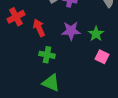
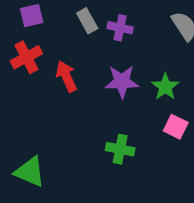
green cross: (47, 55) -> (120, 149), moved
green triangle: (51, 83) -> (30, 172), moved

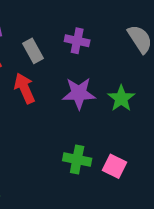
gray rectangle: (87, 21) -> (33, 51), moved
pink square: (176, 127) -> (114, 166), moved

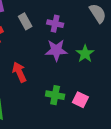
purple cross: (77, 41) -> (55, 24), moved
red arrow: (25, 88) -> (19, 72), moved

